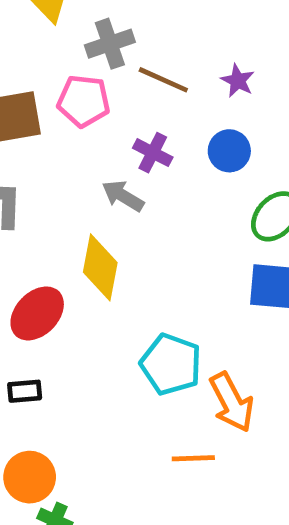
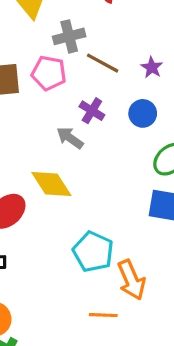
yellow diamond: (100, 267) -> (51, 184), turned -48

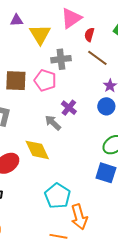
brown line: (103, 63) -> (97, 58), moved
blue circle: (143, 113) -> (106, 106), moved

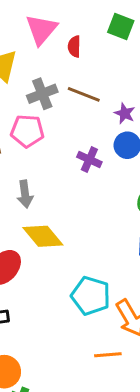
brown line: (97, 58) -> (84, 94), moved
purple cross: (69, 108) -> (89, 159), moved
gray arrow: (53, 123) -> (25, 194), moved, turned -126

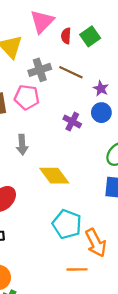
green square: (121, 27) -> (90, 36), moved, turned 30
yellow diamond: (43, 236) -> (54, 176), moved

